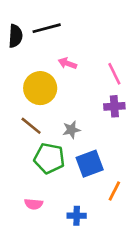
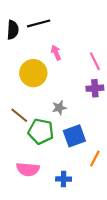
pink arrow: (67, 63) -> (56, 53), turned 48
brown line: (31, 126) -> (19, 115), moved
pink semicircle: (34, 204) -> (28, 169), size x1.5

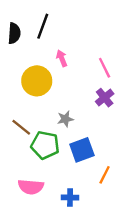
black line: (39, 23) -> (43, 26), turned -55
purple cross: (95, 88) -> (105, 98), turned -35

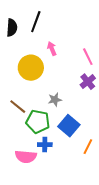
blue square: (82, 150) -> (69, 126), turned -30
blue cross: (70, 197) -> (45, 145), moved

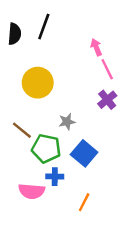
pink arrow: (52, 49) -> (96, 47), moved
orange line: (88, 147) -> (84, 202), moved

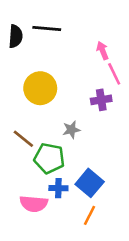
black line: (44, 27) -> (47, 28), turned 75
purple cross: (107, 100) -> (101, 100), moved, turned 30
blue square: (84, 153) -> (90, 183), moved

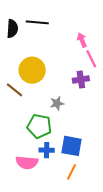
brown line: (23, 139) -> (14, 90), moved
blue square: (90, 183) -> (72, 146), turned -30

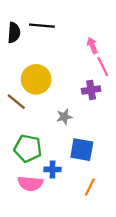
green pentagon: (39, 126) -> (28, 148), moved
blue square: (72, 146) -> (82, 150), moved
orange line: (72, 172) -> (90, 187), moved

